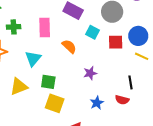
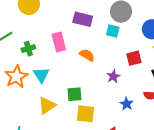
cyan square: (92, 32) -> (113, 31), moved
red square: (116, 42) -> (134, 58), moved
cyan triangle: (33, 59) -> (41, 75), moved

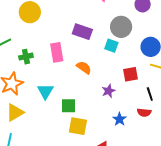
cyan triangle: (41, 75) -> (45, 91), moved
yellow triangle: (47, 105) -> (15, 112), moved

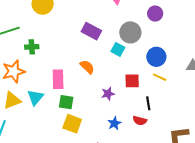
pink rectangle: (57, 52) -> (58, 79), moved
cyan triangle: (45, 91) -> (35, 97), moved

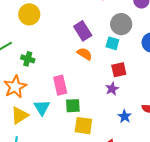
purple rectangle: (91, 31) -> (83, 31), turned 42
green cross: (32, 47) -> (28, 59), turned 32
orange semicircle: (87, 67) -> (85, 54), moved
red square: (132, 81) -> (119, 70), moved

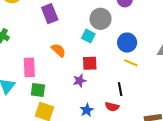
purple rectangle: (83, 31) -> (50, 14), moved
orange semicircle: (85, 54) -> (58, 50), moved

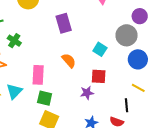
gray circle: (101, 19) -> (127, 35), moved
yellow line: (131, 63) -> (138, 88), moved

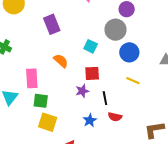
black line: (126, 105) -> (105, 98), moved

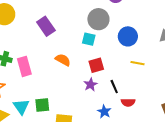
gray circle: (116, 30) -> (98, 19), moved
pink rectangle: (32, 78) -> (24, 66), moved
green square: (41, 101) -> (42, 105), moved

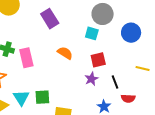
yellow line: (138, 63) -> (143, 68), moved

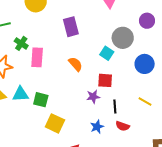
cyan triangle: (21, 98) -> (21, 94), turned 42

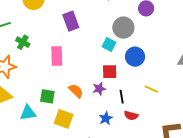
pink rectangle: (37, 57) -> (57, 56), moved
orange semicircle: (75, 64) -> (76, 91), moved
blue circle: (145, 64) -> (135, 57), moved
cyan triangle: (21, 94) -> (28, 113), moved

